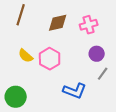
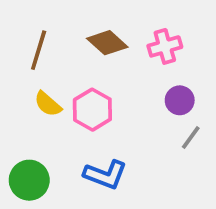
brown line: (21, 15) -> (39, 50), moved
brown diamond: (58, 23) -> (107, 43), turned 55
blue L-shape: (75, 91) -> (105, 175), moved

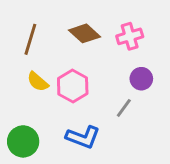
gray line: (191, 137) -> (124, 108), moved

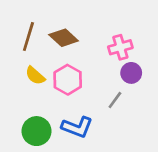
brown diamond: (84, 33) -> (64, 38), moved
pink cross: (130, 36) -> (120, 47), moved
green circle: (23, 141) -> (37, 131), moved

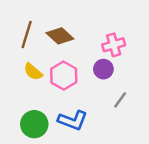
purple circle: (131, 73) -> (103, 69), moved
gray line: (115, 100) -> (120, 100), moved

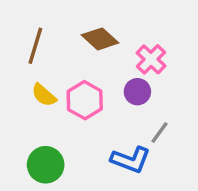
brown diamond: (60, 36) -> (100, 39), moved
pink cross: (114, 45) -> (151, 59), turned -30
blue L-shape: (73, 120) -> (131, 160), moved

